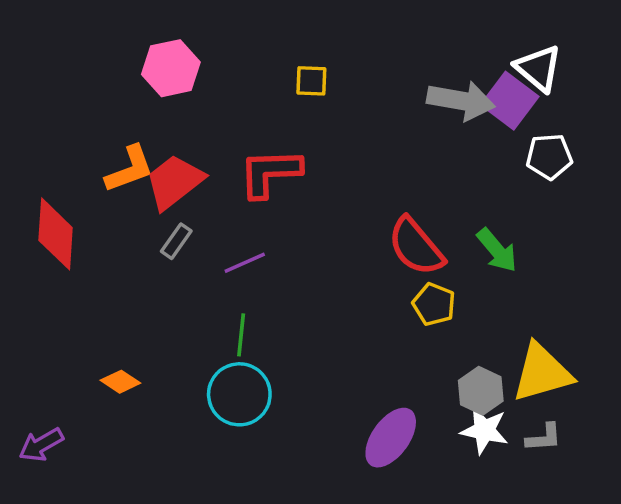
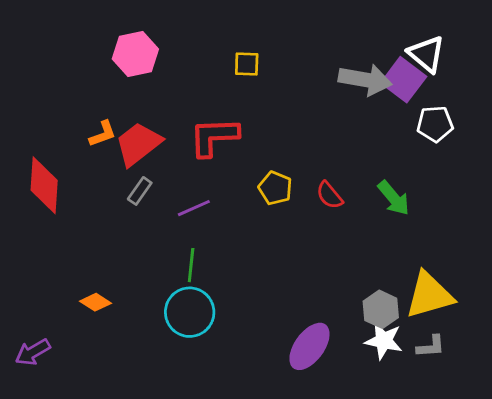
orange L-shape: (129, 169) -> (103, 134), size x0.7
red semicircle: (416, 247) -> (329, 195), size x0.6
yellow pentagon: (434, 304) -> (275, 188), moved

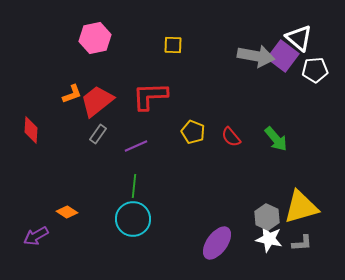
white pentagon: (435, 124) -> (315, 70), moved
red diamond: (44, 185) -> (31, 130), size x0.7
purple arrow: (33, 352) -> (36, 236), moved

